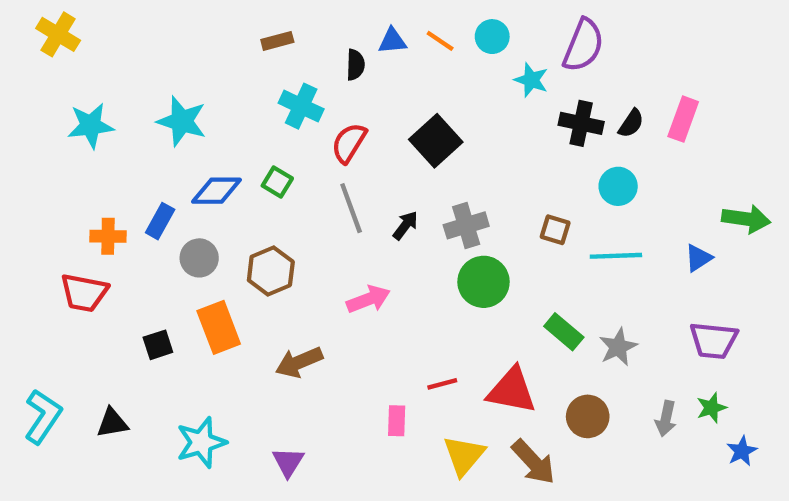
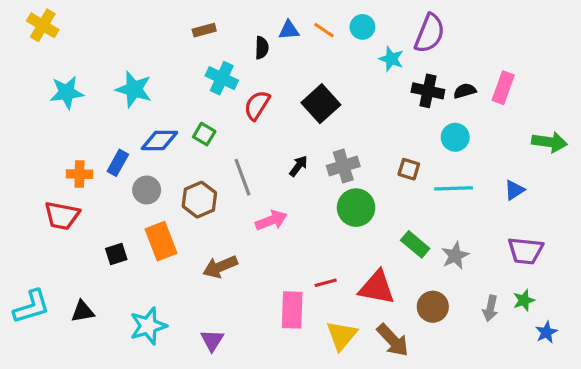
black semicircle: (631, 123) -> (465, 91), turned -140
gray line: (351, 208) -> (243, 177), moved
green arrow: (746, 219) -> (549, 142), moved
cyan L-shape: (43, 416) -> (32, 307), turned 39
pink rectangle: (397, 421) -> (292, 310), size x1.6

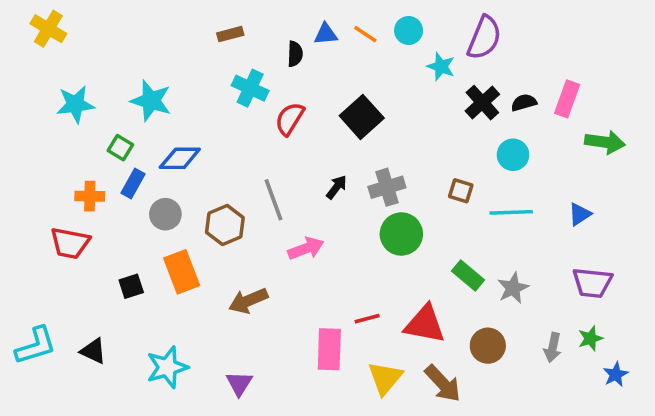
black cross: (428, 91) -> (482, 103), turned 36
green square: (204, 134) -> (120, 148), moved
green arrow: (549, 142) -> (605, 142), moved
black triangle: (83, 312) -> (93, 351), turned 35

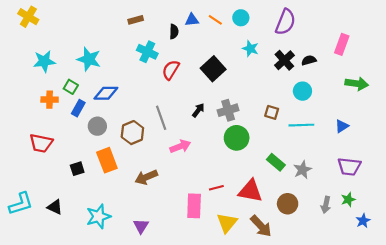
cyan star: (441, 67) -> (250, 49), moved
pink rectangle: (567, 99) -> (342, 44), moved
orange cross: (90, 196) -> (50, 100), moved

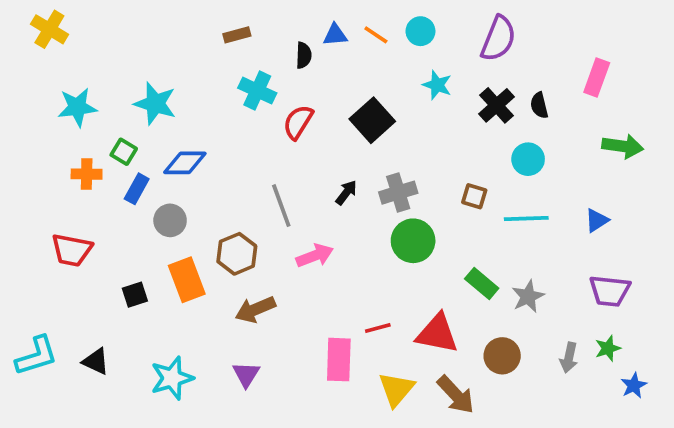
black semicircle: (309, 60) -> (539, 105), turned -88
brown hexagon: (132, 133) -> (237, 254), moved
purple triangle: (141, 226) -> (246, 374), moved

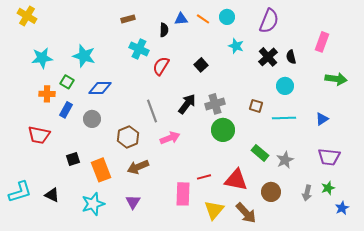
black square: (372, 120) -> (201, 65), size x0.6
blue rectangle: (137, 189) -> (66, 110), moved
black arrow: (346, 193) -> (187, 104), size x1.5
orange rectangle: (187, 280) -> (101, 170), moved

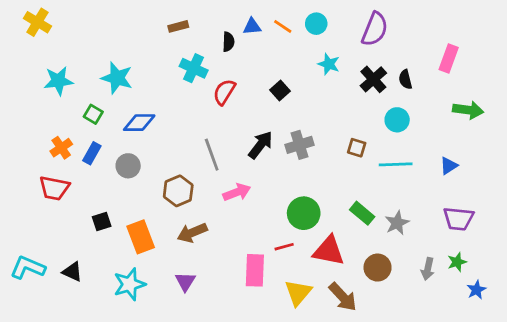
orange cross: (47, 94) -> (61, 148), moved, turned -35
green circle: (223, 130) -> (304, 213), moved
cyan L-shape: (20, 192) -> (28, 268), turned -140

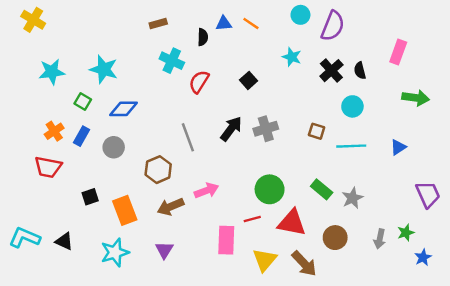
cyan circle: (316, 24) -> (300, 15), moved
pink arrow: (237, 192) -> (206, 191), moved
purple trapezoid: (458, 219) -> (428, 194), moved, turned -120

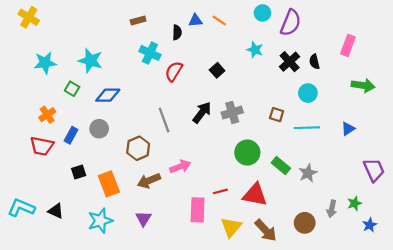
blue rectangle: (81, 136) -> (71, 135), moved
green circle: (270, 189) -> (247, 153), moved
brown circle: (335, 238) -> (305, 223), moved

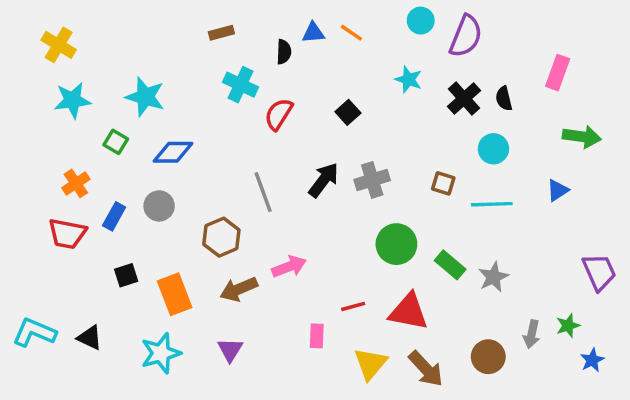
yellow cross: (29, 17) -> (59, 45), moved
blue triangle: (348, 129) -> (558, 190), moved
pink rectangle: (198, 210) -> (317, 336), size x0.6

